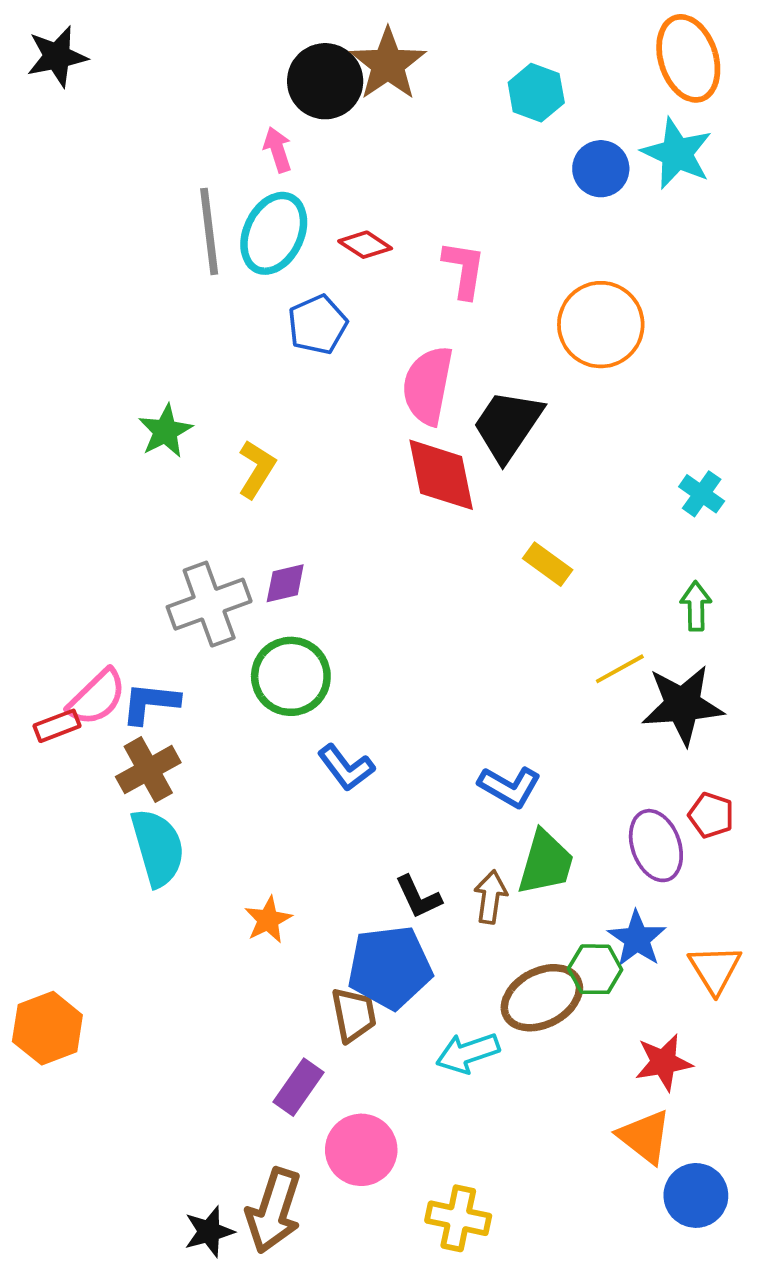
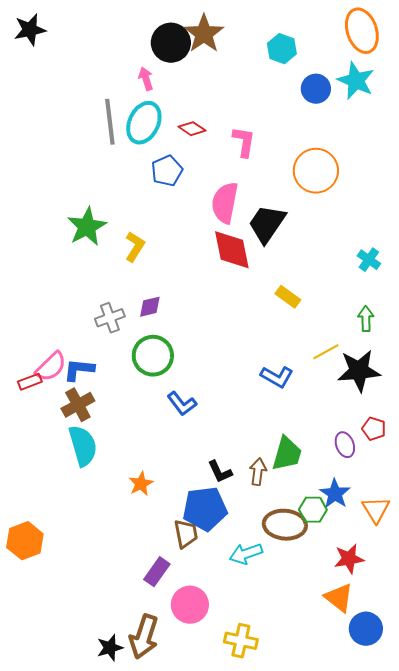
green star: (165, 431) -> (87, 227), size x1.4
gray cross: (209, 604) -> (110, 318), size x0.7
blue L-shape: (510, 787) -> (277, 377), moved
purple ellipse: (656, 846) -> (345, 445), size x0.7
brown ellipse: (542, 998) -> (285, 525), turned 33

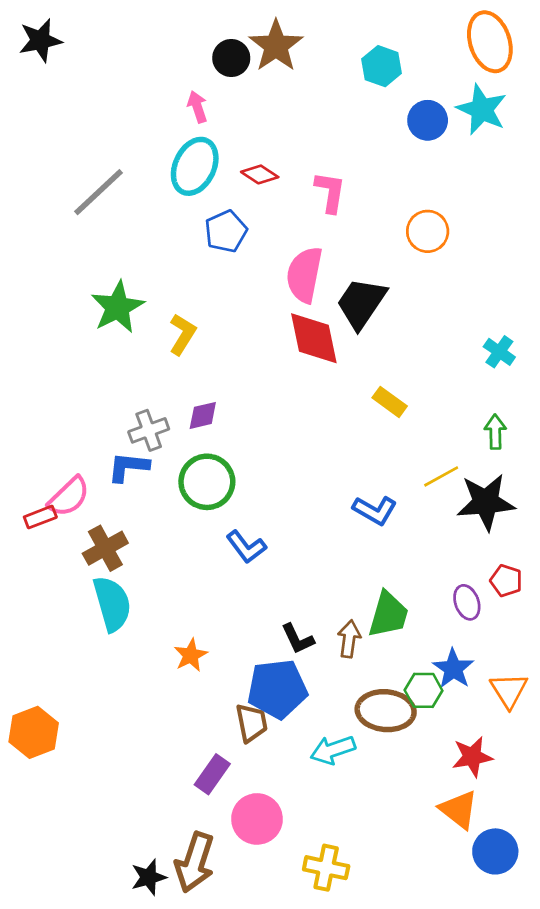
black circle: (171, 43) -> (231, 58), size x0.7
gray line: (110, 122) -> (99, 192), moved, turned 54
orange circle: (316, 171) -> (428, 231), size x0.7
blue L-shape: (79, 370) -> (128, 467), moved

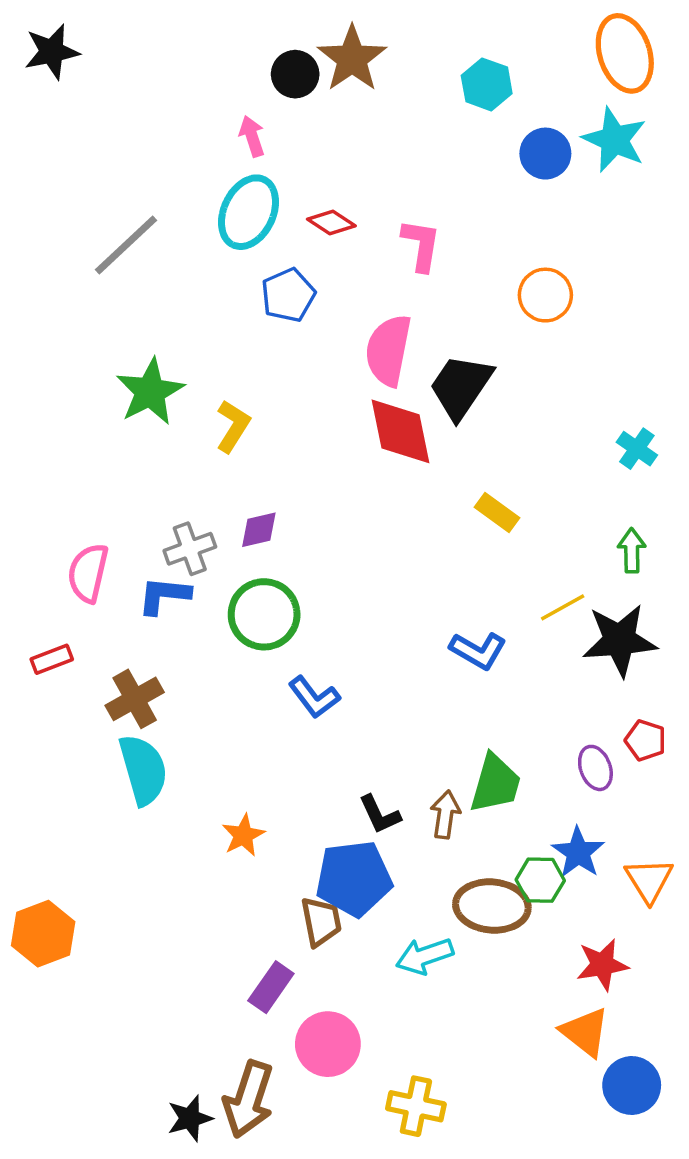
pink semicircle: (69, 497) -> (88, 573), moved, turned 147

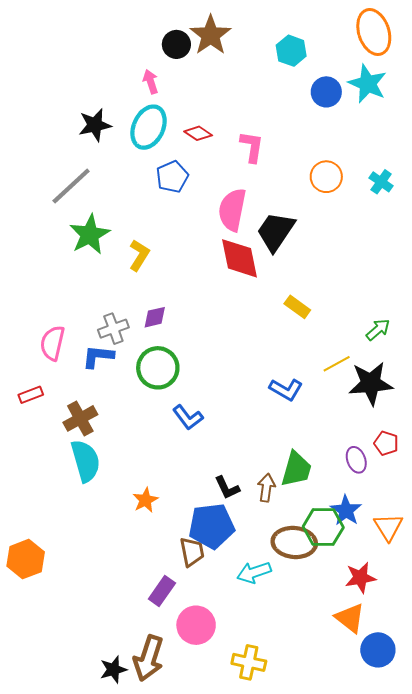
black star: (52, 52) -> (95, 125), moved
gray line: (126, 245) -> (71, 186), moved
cyan cross: (637, 449) -> (381, 182), moved
green arrow: (632, 550) -> (378, 330), turned 50
green hexagon: (540, 880) -> (323, 527), size x1.4

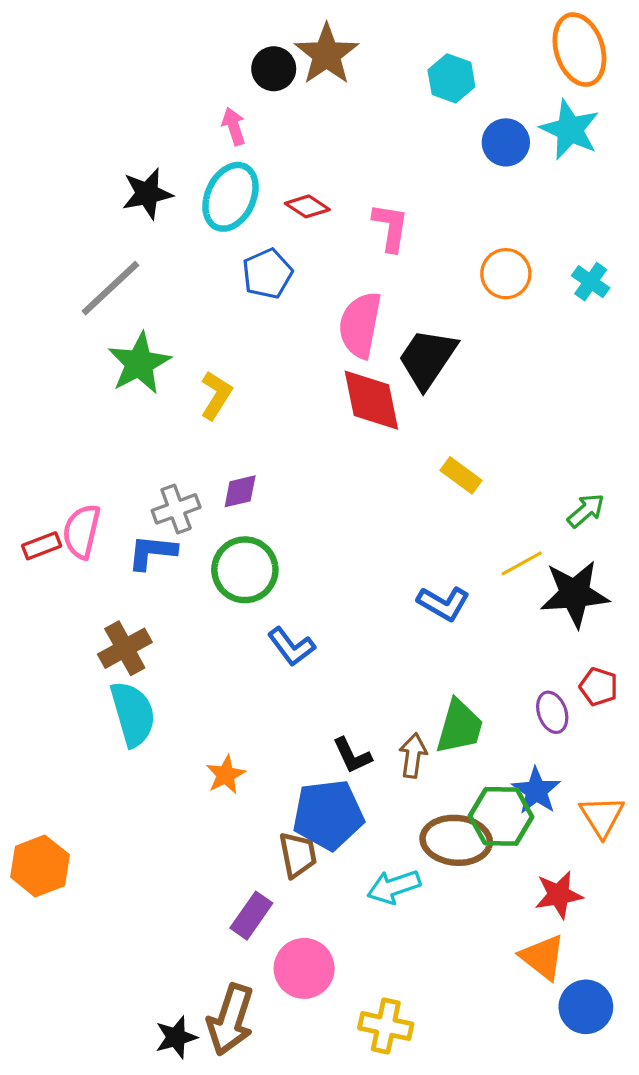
red rectangle: (31, 395) -> (42, 546), moved

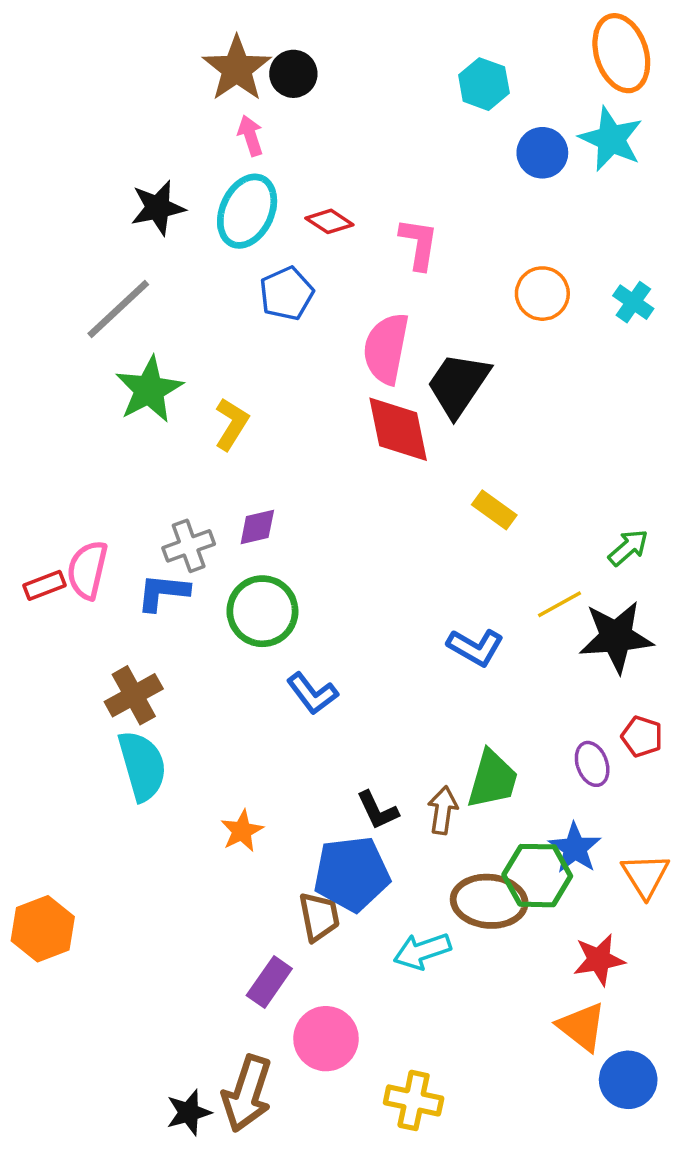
brown star: (327, 54) -> (237, 69), moved

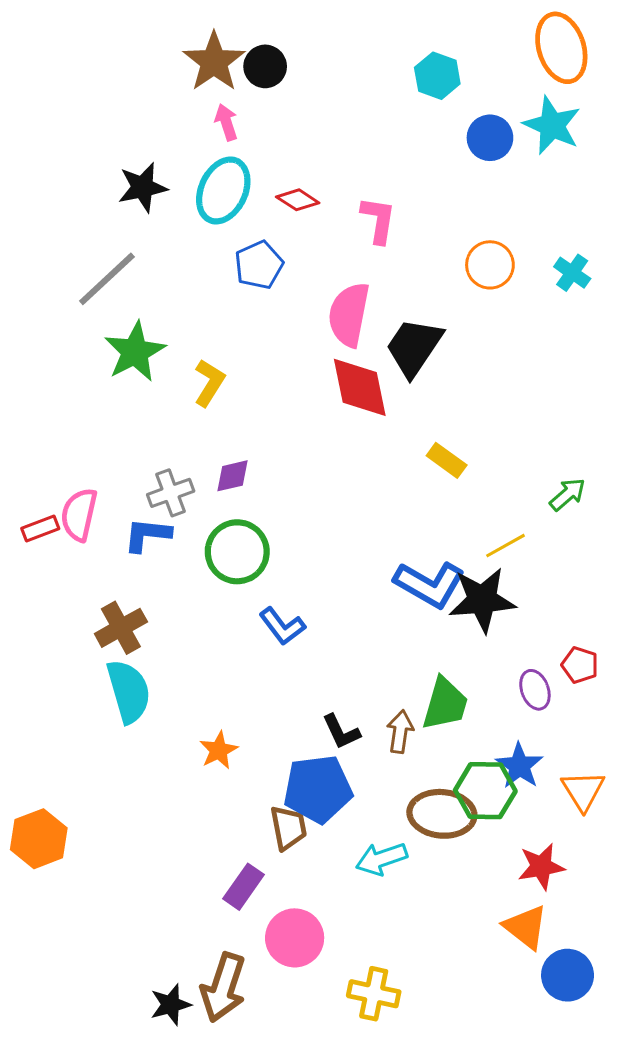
black star: (616, 637) -> (482, 600), moved
blue L-shape: (475, 647) -> (430, 584), size x1.4

